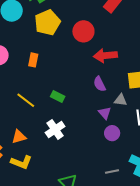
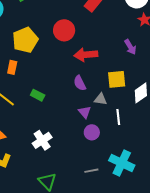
yellow pentagon: (47, 22) -> (25, 40), moved
orange rectangle: (33, 60) -> (12, 67), moved
white cross: (55, 129) -> (42, 140), moved

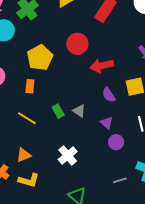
purple semicircle: (80, 83) -> (109, 95), moved
green rectangle: (38, 95) -> (58, 111), turned 40
gray triangle: (101, 99) -> (79, 111), moved, turned 32

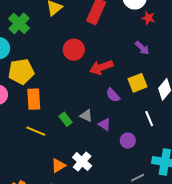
yellow pentagon: (40, 58) -> (21, 72), moved, turned 30
orange rectangle: (30, 86) -> (34, 99), size x1.5
purple triangle: (107, 123) -> (105, 124), moved
orange triangle: (24, 155) -> (58, 166), moved

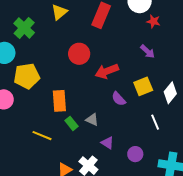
orange rectangle: (34, 99) -> (59, 101), moved
purple triangle: (105, 124) -> (107, 143), moved
purple circle: (128, 141) -> (135, 154), moved

